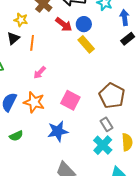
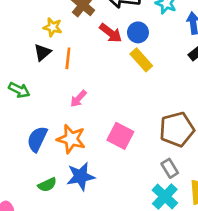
brown pentagon: (112, 96) -> (177, 129), turned 30
blue star: (58, 131) -> (81, 176), moved

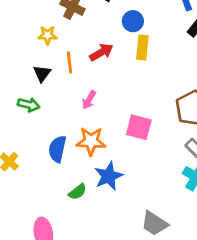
red arrow: (111, 33) -> (101, 52), moved, turned -55
black triangle: (42, 52) -> (42, 73), moved
yellow rectangle: (141, 60) -> (142, 48), turned 60

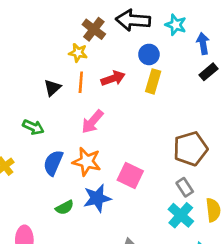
yellow star: (48, 35) -> (78, 53), moved
pink arrow: (89, 100) -> (92, 122), size x1.4
green arrow: (29, 105) -> (33, 127), moved
pink square: (139, 127) -> (130, 176), moved

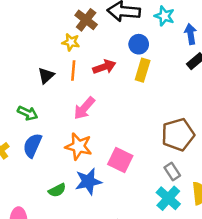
blue semicircle: (53, 163) -> (32, 145), moved

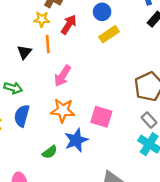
red arrow: (104, 67) -> (69, 25), moved, turned -30
yellow rectangle: (143, 70) -> (109, 34), turned 48

